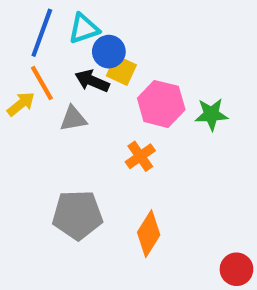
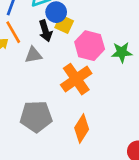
black arrow: (92, 81) -> (45, 31), turned -130
orange cross: (140, 156) -> (76, 79), size x1.6

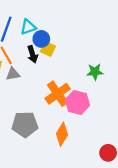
pink hexagon: (90, 46) -> (77, 102), moved
gray triangle: (33, 55) -> (13, 74), moved

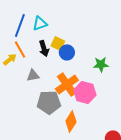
blue circle: (41, 39) -> (67, 52), moved
gray triangle: (13, 74) -> (33, 75), moved
gray pentagon: (25, 124) -> (49, 102), moved

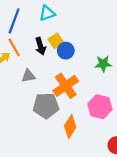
cyan triangle: (40, 23) -> (47, 13), moved
yellow square: (58, 43) -> (56, 41), turned 32
pink hexagon: (85, 92) -> (100, 107), moved

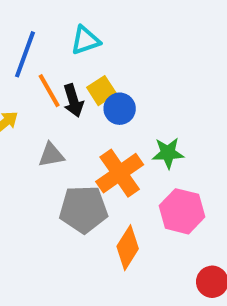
orange line: (14, 47) -> (49, 91), moved
green star: (103, 64) -> (168, 153), moved

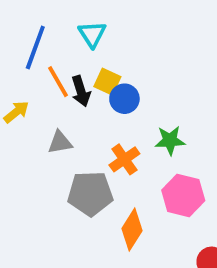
cyan triangle: (85, 40) -> (92, 34), turned -44
yellow square: (102, 91) -> (107, 82), turned -32
orange cross: (120, 173) -> (124, 159), size x0.7

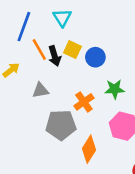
blue circle: (124, 99) -> (95, 57), moved

